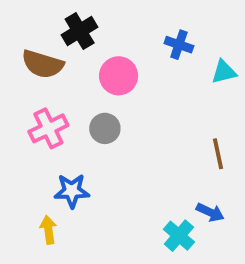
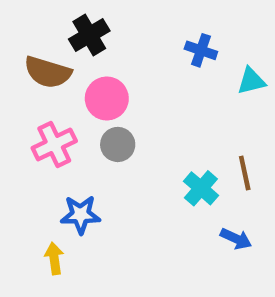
pink circle: (119, 76) -> (107, 99), moved
cyan cross: (179, 236) -> (201, 188), moved

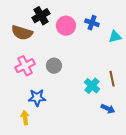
pink circle: (107, 99) -> (66, 26), moved

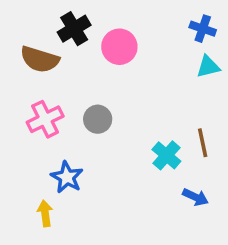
blue cross: (92, 23) -> (203, 29), moved
blue star: (37, 98) -> (67, 177), turned 30

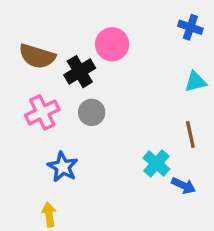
black cross: (74, 29) -> (80, 72), moved
cyan triangle: (208, 67) -> (195, 82), moved
cyan cross: (166, 155) -> (156, 163), moved
yellow arrow: (45, 213) -> (49, 215), moved

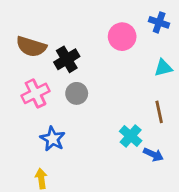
pink circle: (112, 44) -> (122, 37), moved

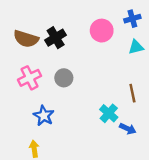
blue cross: (159, 22) -> (132, 19), turned -35
black cross: (67, 59) -> (56, 38), moved
cyan triangle: (163, 68) -> (136, 47), moved

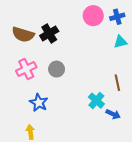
pink circle: (102, 31) -> (93, 16), moved

